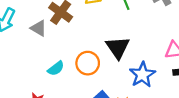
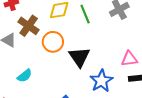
orange circle: (88, 63) -> (53, 42), moved

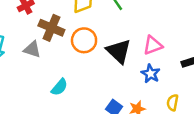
pink triangle: (129, 59) -> (153, 45), moved
blue star: (101, 81) -> (151, 74), size x0.7

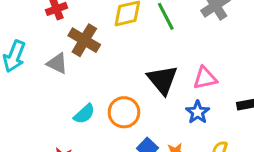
orange circle: (84, 40) -> (124, 112), moved

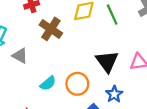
gray triangle: (57, 63) -> (20, 56), moved
blue star: (198, 112) -> (114, 94), moved

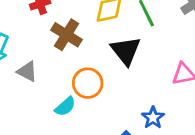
black triangle: (107, 61) -> (126, 51), moved
orange circle: (77, 84) -> (88, 83), moved

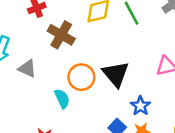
black triangle: (126, 51) -> (116, 74), moved
cyan semicircle: (65, 107) -> (62, 99), turned -72

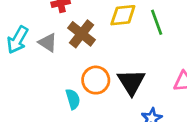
gray triangle: (27, 69) -> (48, 43), moved

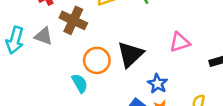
black triangle: (131, 82) -> (130, 54), turned 32

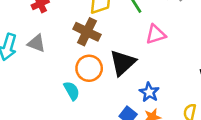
brown cross: (73, 20) -> (87, 32), moved
pink triangle: (180, 42) -> (156, 34), moved

